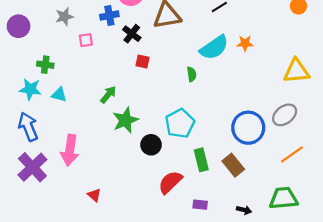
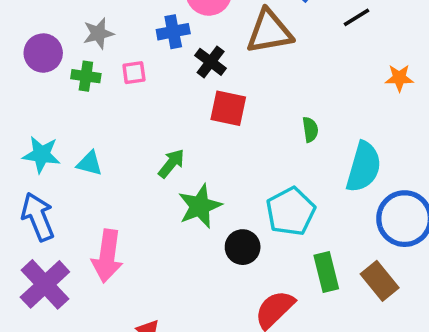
purple circle: (19, 26) -> (43, 53), moved
cyan semicircle: (214, 48) -> (364, 167), moved, turned -40
red square: (142, 61) -> (228, 108), size x1.5
green cross: (45, 65) -> (86, 76), moved

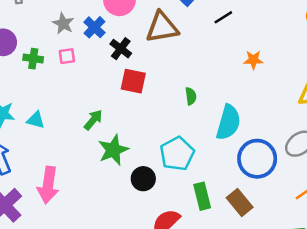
blue cross: (173, 32) -> (94, 27), turned -35
gray star: (98, 33) -> (63, 24), moved, turned -30

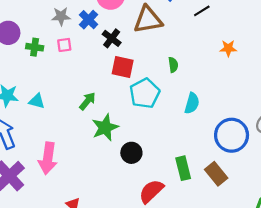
gray star: (63, 24) -> (61, 16), turned -30
green semicircle: (191, 96) -> (173, 65), moved
cyan semicircle: (228, 122) -> (192, 103), moved, size x0.7
cyan pentagon: (177, 154) -> (145, 93), moved

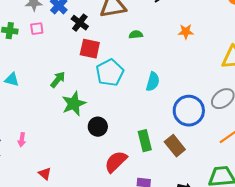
green semicircle: (173, 65) -> (136, 35), moved, turned -88
pink arrow: (48, 158) -> (22, 140), moved, size x0.5

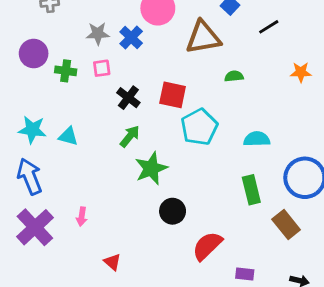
black cross: (80, 23) -> (128, 98), moved
cyan semicircle: (153, 82) -> (257, 139), turned -108
black circle: (98, 127) -> (173, 211), moved
green rectangle: (145, 141) -> (251, 190), moved

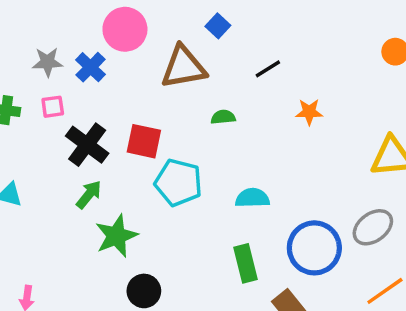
black line: (269, 27) -> (268, 69), moved
black cross: (128, 98) -> (87, 145), size x1.4
cyan pentagon: (199, 127) -> (178, 182), turned -30

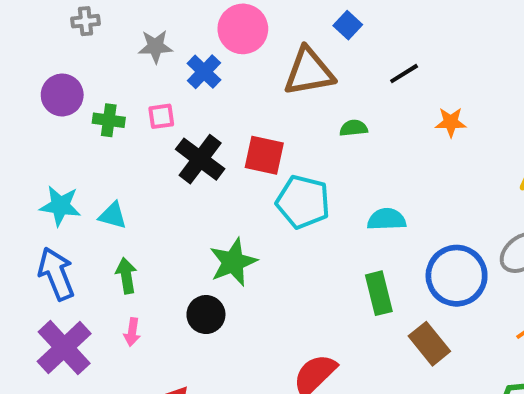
gray star: (47, 62) -> (155, 46), moved
green arrow: (89, 195) -> (126, 276), moved, turned -48
black circle: (144, 291) -> (206, 315), moved

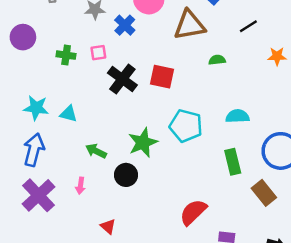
purple circle: (62, 95) -> (23, 37), moved
cyan pentagon: (303, 202) -> (186, 126), moved
blue arrow: (56, 274) -> (34, 150), turned 36
green arrow: (126, 276) -> (96, 151), moved, turned -54

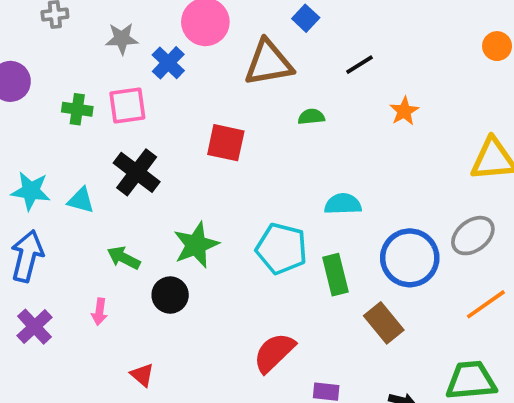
pink square: (98, 53) -> (127, 106), size x1.5
orange star: (277, 56) -> (404, 111), turned -30
black cross: (122, 79) -> (137, 172), moved
cyan pentagon: (186, 126) -> (282, 249), moved
purple cross: (39, 195) -> (34, 327), size x0.7

